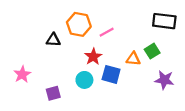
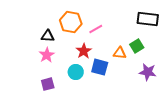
pink star: (22, 74) -> (47, 55), moved

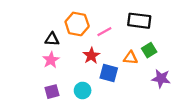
black rectangle: (148, 19) -> (139, 21), moved
cyan circle: (76, 72) -> (83, 90), moved

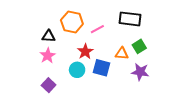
purple star: (161, 78) -> (140, 72), moved
cyan circle: (83, 90) -> (77, 70), moved
purple square: (52, 92) -> (49, 85), turned -32

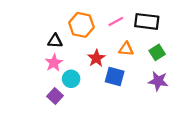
pink line: (97, 29) -> (116, 21), moved
orange triangle: (122, 54) -> (126, 49), moved
cyan circle: (77, 70) -> (71, 79), moved

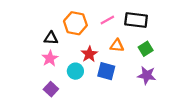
cyan circle: (71, 79) -> (75, 71), moved

